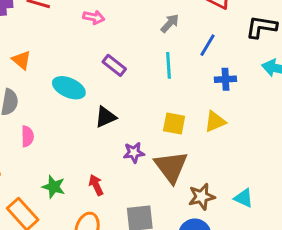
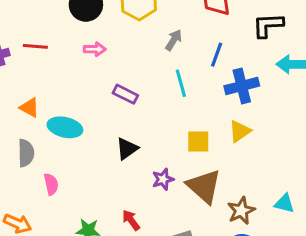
blue cross: (225, 79) -> (242, 86), size x1.5
cyan ellipse: (69, 88) -> (65, 127), moved

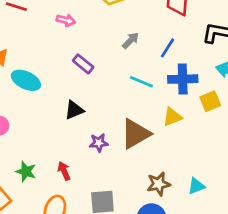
gray arrow: (174, 40) -> (131, 40), moved
cyan line: (181, 83) -> (141, 82), moved, turned -65
yellow square: (198, 141) -> (210, 101), moved, turned -35
brown triangle: (204, 186) -> (136, 134), moved, turned 36
cyan triangle: (284, 203) -> (196, 186), turned -48

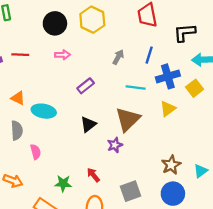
purple rectangle: (83, 64) -> (86, 86), turned -63
brown triangle: (136, 134) -> (128, 119), moved
cyan triangle: (196, 186) -> (201, 171), moved

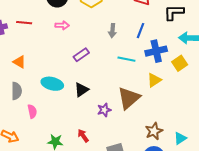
gray arrow: (118, 57) -> (112, 31), turned 152
cyan ellipse: (44, 111) -> (52, 84), moved
brown triangle: (128, 119) -> (129, 98), moved

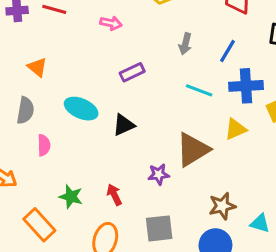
purple star: (104, 110) -> (159, 174), moved
cyan triangle: (180, 138) -> (260, 223), turned 40

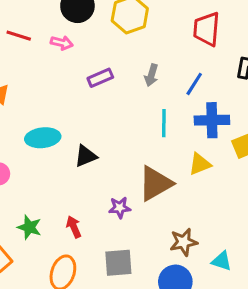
pink arrow: (111, 23) -> (62, 43), moved
purple rectangle: (132, 72) -> (100, 78), moved
cyan line: (199, 90) -> (164, 123), turned 68
cyan ellipse: (81, 109) -> (43, 138), turned -32

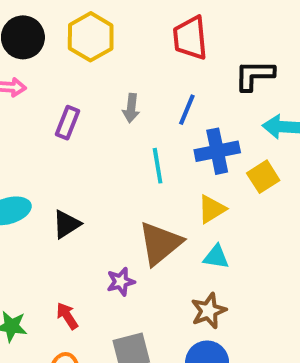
purple rectangle: (100, 78) -> (68, 123), turned -35
cyan triangle: (222, 261) -> (216, 257), moved

